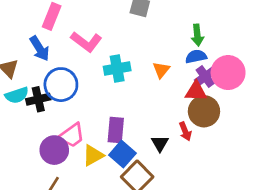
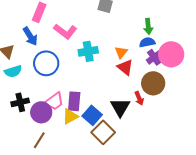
red triangle: (196, 91) -> (125, 67), moved, turned 36
black cross: (38, 99) -> (20, 102), moved
purple rectangle: (116, 130) -> (74, 101), moved
black triangle: (160, 143) -> (120, 107), size x1.5

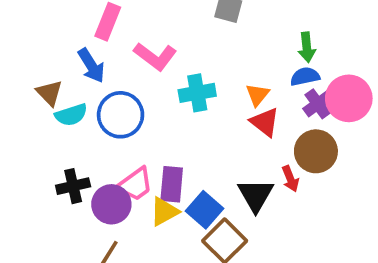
cyan semicircle: (13, 71) -> (71, 115), moved

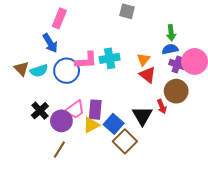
pink L-shape: (155, 56) -> (86, 60), moved, turned -40
brown triangle: (49, 93) -> (21, 69), moved
purple cross: (318, 104) -> (177, 65), turned -35
black cross: (73, 186) -> (40, 111), turned -30

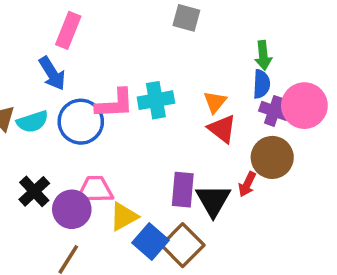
blue semicircle: (170, 49) -> (261, 84), turned 105
red arrow: (162, 107) -> (247, 184), turned 48
pink trapezoid: (75, 110) -> (95, 190), turned -145
purple rectangle: (95, 110) -> (183, 190), moved
blue square: (114, 124) -> (151, 242), moved

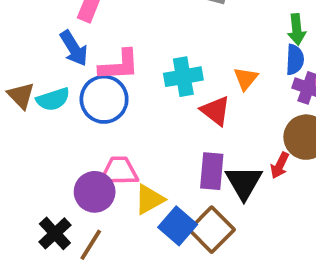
pink L-shape: (115, 104) -> (119, 65), moved
red triangle: (222, 129) -> (215, 111), moved
black cross: (34, 191) -> (55, 233), moved

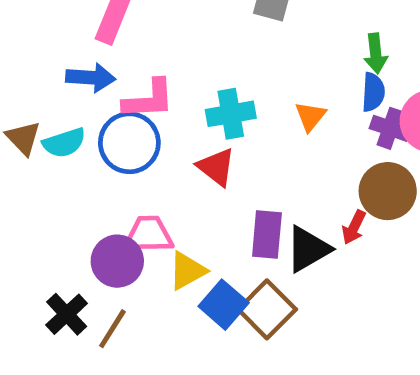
blue arrow: (74, 48) -> (91, 78), turned -54
red triangle: (215, 111) -> (216, 167), moved
black triangle: (244, 182) -> (308, 249), turned 30

